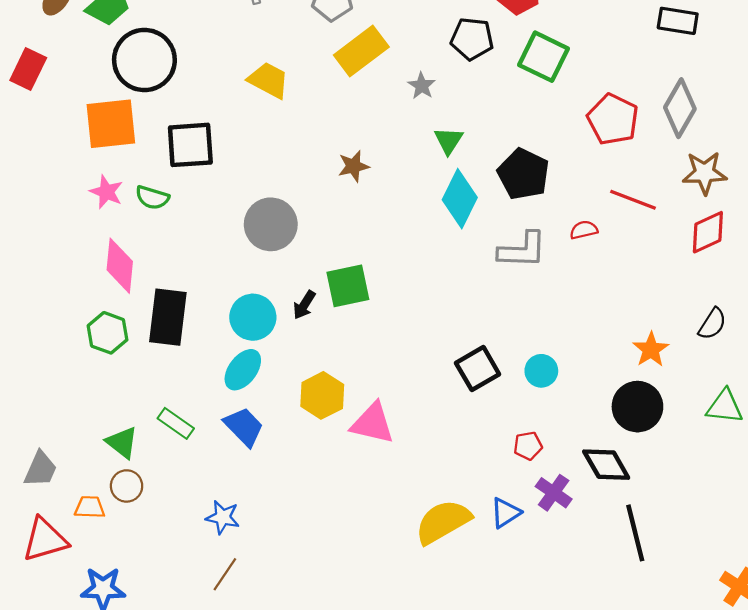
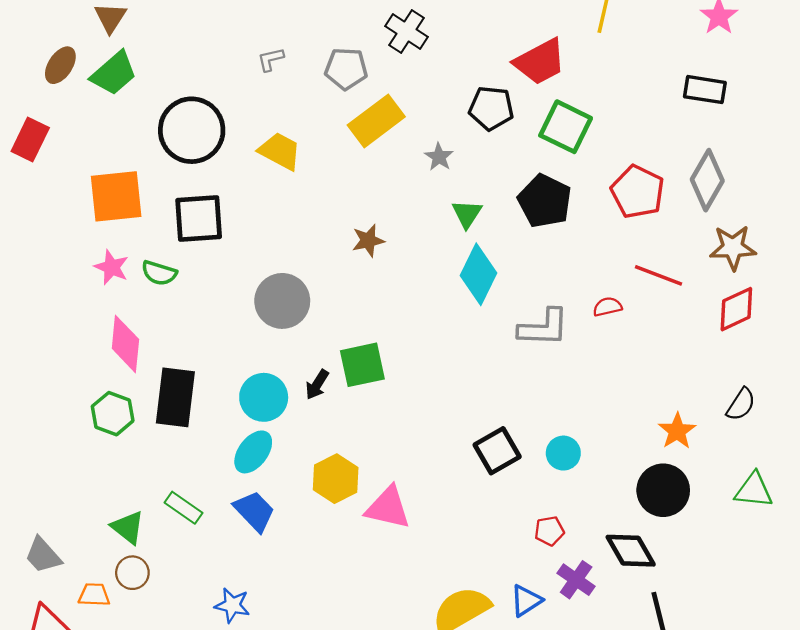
black circle: (144, 60) -> (192, 130), moved
black pentagon: (523, 174) -> (545, 201), moved
gray trapezoid: (40, 469) -> (43, 555), turned 114

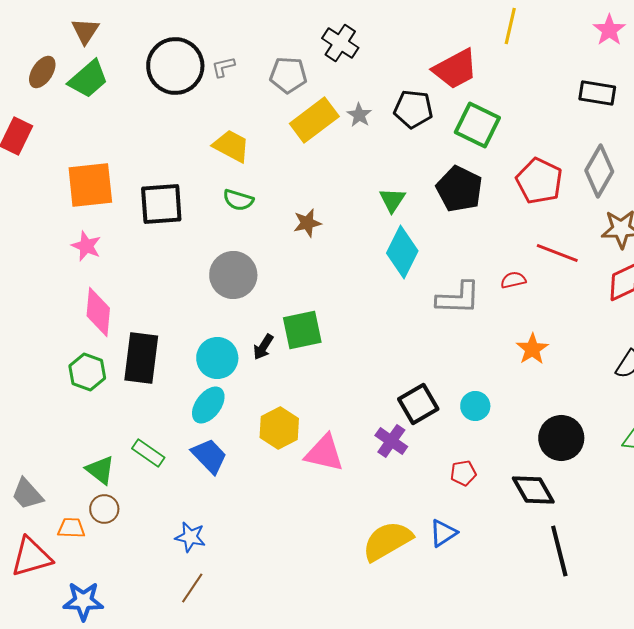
black circle: (192, 130) -> (175, 66), moved
gray star: (439, 157) -> (359, 115), moved
green semicircle: (159, 273) -> (238, 200), moved
orange star: (677, 431) -> (532, 349), moved
purple cross: (576, 580) -> (391, 441), moved

